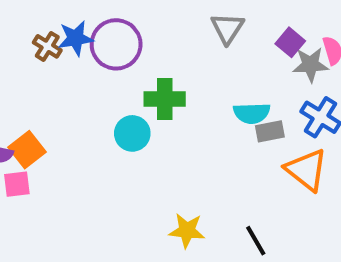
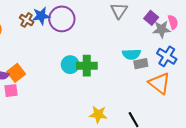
green cross: (165, 99) -> (87, 66), moved

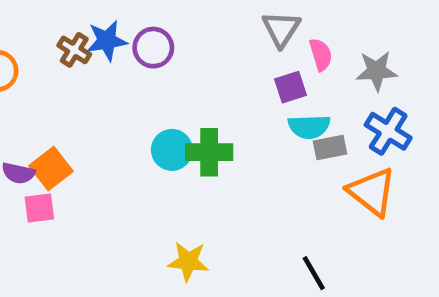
purple square: (151, 18) -> (290, 87), moved, turned 32
purple circle: (62, 19) -> (153, 48), size x0.7
pink semicircle: (173, 22) -> (321, 55), moved
yellow star: (98, 114) -> (188, 262), moved

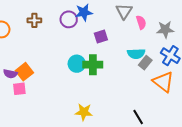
blue star: (107, 41) -> (84, 12), moved
brown cross: (74, 50) -> (34, 20), turned -32
purple square: (290, 87) -> (101, 37), moved
gray rectangle: (330, 148) -> (145, 63), turned -40

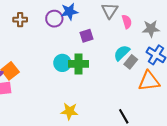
cyan semicircle: (136, 54) -> (122, 53), turned 138
orange triangle: (163, 82) -> (149, 81), turned -45

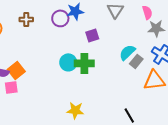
pink semicircle: (127, 22) -> (147, 12), moved

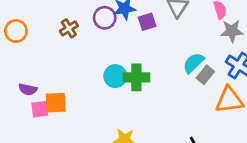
brown cross: (26, 19) -> (69, 28), moved, turned -32
purple square: (92, 35) -> (147, 22), moved
orange square: (16, 70) -> (56, 103), moved, turned 36

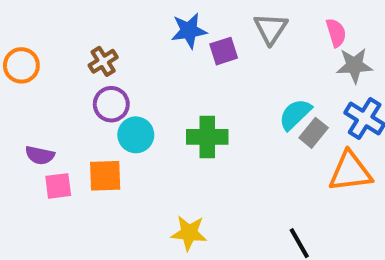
purple circle: (105, 18) -> (111, 104), moved
cyan circle: (115, 76) -> (136, 135), moved
orange square: (56, 103) -> (105, 176), moved

